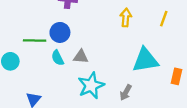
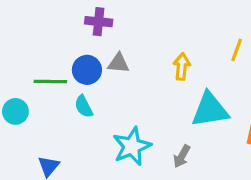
yellow arrow: (126, 17) -> (182, 67), moved
gray triangle: (81, 57) -> (119, 63), moved

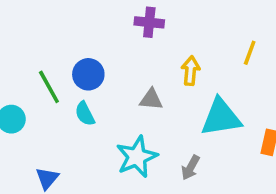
purple cross: (99, 22) -> (149, 22), moved
gray triangle: (119, 63) -> (151, 99), moved
green line: (50, 81) -> (49, 87), turned 60

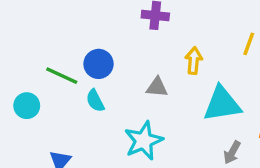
green line: (49, 87) -> (62, 76), turned -36
gray arrow: (191, 168) -> (232, 152), moved

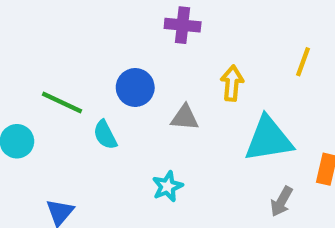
blue circle: (99, 64) -> (135, 87), moved
cyan star: (144, 141) -> (167, 186), size x0.6

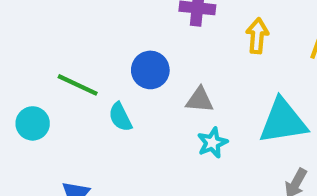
yellow arrow: (232, 83) -> (257, 36), moved
cyan star: (167, 186) -> (212, 143), moved

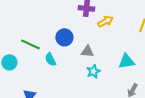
yellow arrow: (257, 36) -> (105, 21), moved, turned 56
cyan triangle: (283, 121) -> (126, 61), size x0.7

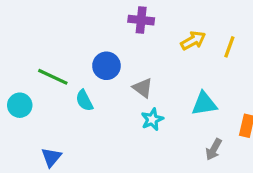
yellow arrow: (105, 21) -> (193, 41), moved
gray triangle: (87, 51) -> (143, 88), turned 32

